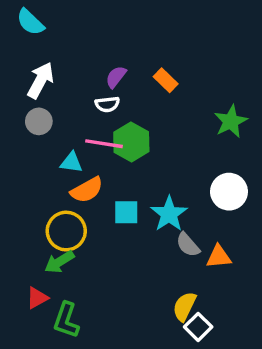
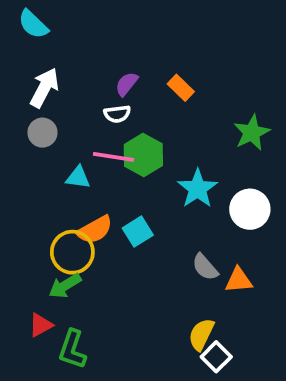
orange semicircle: (87, 190) -> (95, 230), moved
cyan square: (126, 212) -> (138, 232), turned -32
cyan star: (169, 214) -> (198, 189), moved

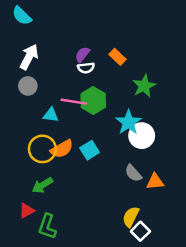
white semicircle: (117, 114) -> (86, 68), moved
green star: (252, 133) -> (144, 86), moved
white circle: (250, 209) -> (142, 136), moved
yellow circle: (72, 252) -> (42, 149), moved

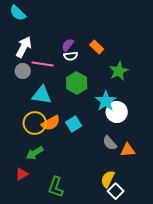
pink line: (74, 102) -> (43, 64), moved
cyan triangle: (51, 115) -> (42, 95), size x1.5
green L-shape: (47, 226) -> (56, 187), moved

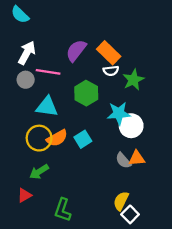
purple semicircle: (68, 45) -> (76, 51), size x1.5
orange rectangle: (97, 47) -> (109, 53), size x1.5
white semicircle: (71, 56) -> (111, 71), moved
cyan star: (106, 101) -> (119, 113), turned 30
orange triangle: (128, 150) -> (137, 158), moved

